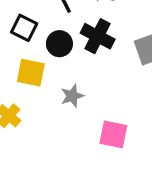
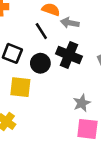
gray star: (72, 96) -> (82, 103), moved

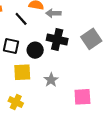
black line: (41, 31) -> (21, 19), moved
gray star: (82, 103) -> (51, 80), moved

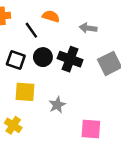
gray arrow: (53, 13) -> (88, 28), moved
black circle: (35, 50) -> (43, 57), moved

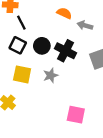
orange semicircle: (51, 16) -> (64, 13), moved
black line: (31, 30) -> (21, 23), moved
gray star: (57, 105) -> (51, 75), moved

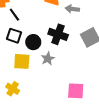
black circle: (42, 46) -> (33, 42), moved

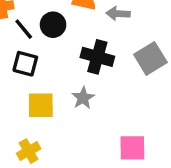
black circle: (33, 42) -> (53, 25), moved
yellow cross: (13, 89) -> (29, 151), turned 32

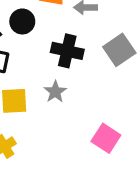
pink square: (132, 148) -> (106, 138), turned 36

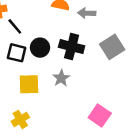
black circle: (22, 21) -> (40, 48), moved

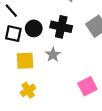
pink square: (100, 115) -> (87, 86), turned 30
yellow cross: (20, 119) -> (28, 90), moved

